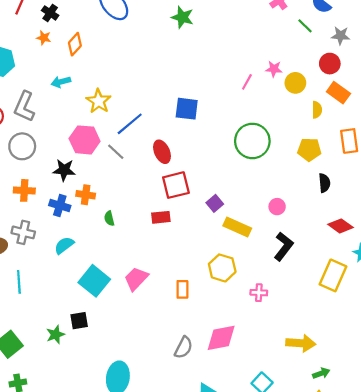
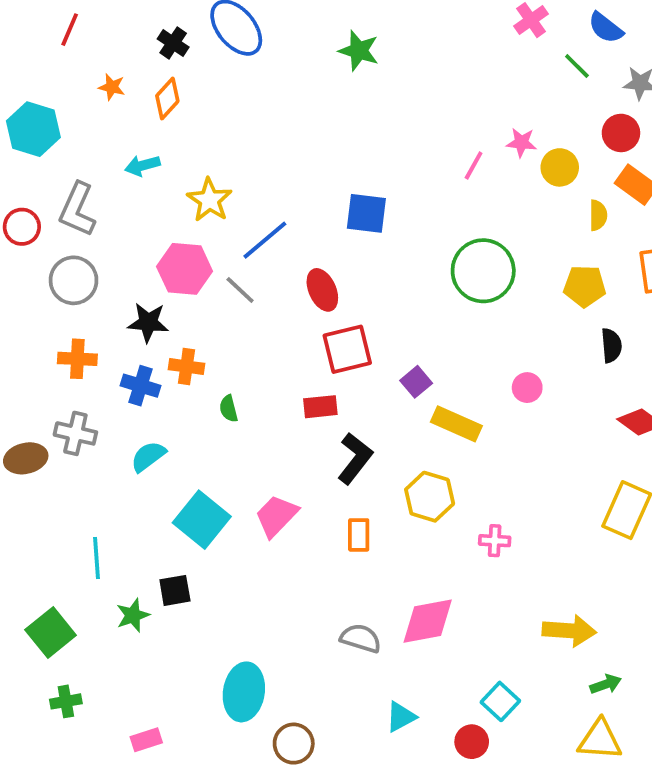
black cross: (50, 13) -> (173, 43), moved
black L-shape: (284, 246) -> (355, 458), moved
cyan line: (19, 282) -> (96, 558), moved
gray semicircle: (184, 347) -> (361, 638), turned -100

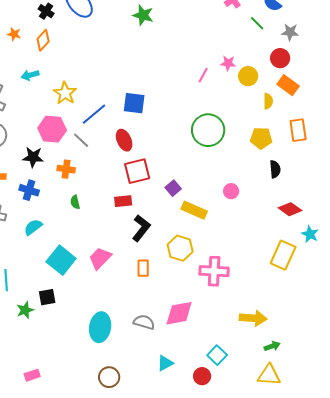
blue square: (366, 213) -> (134, 103), moved
orange cross: (186, 366) -> (66, 169), moved
pink cross: (495, 541) -> (214, 271), size x1.8
cyan ellipse: (244, 692) -> (100, 327), moved

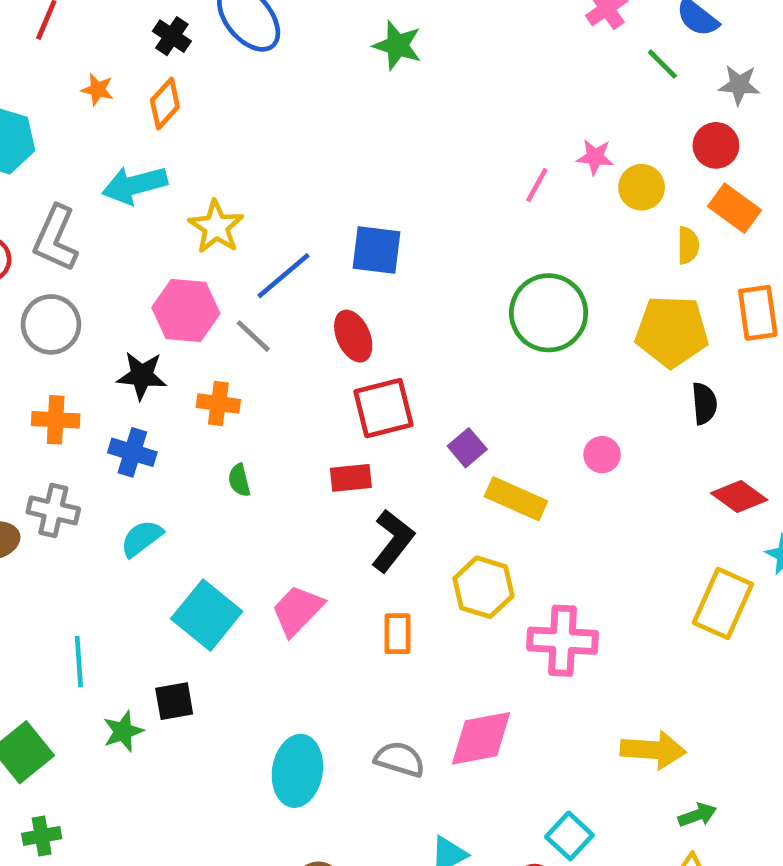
cyan arrow: (30, 75) -> (135, 185), size x1.5
yellow pentagon: (261, 138) -> (672, 331), size x1.4

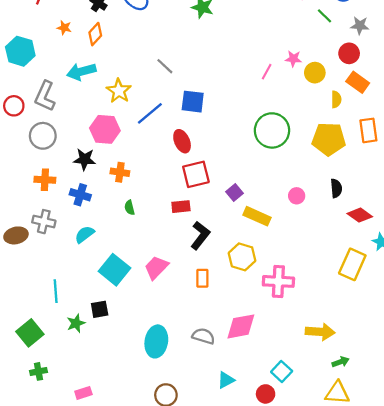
gray line: (253, 336) -> (165, 66), moved
black semicircle: (704, 403) -> (336, 188), moved

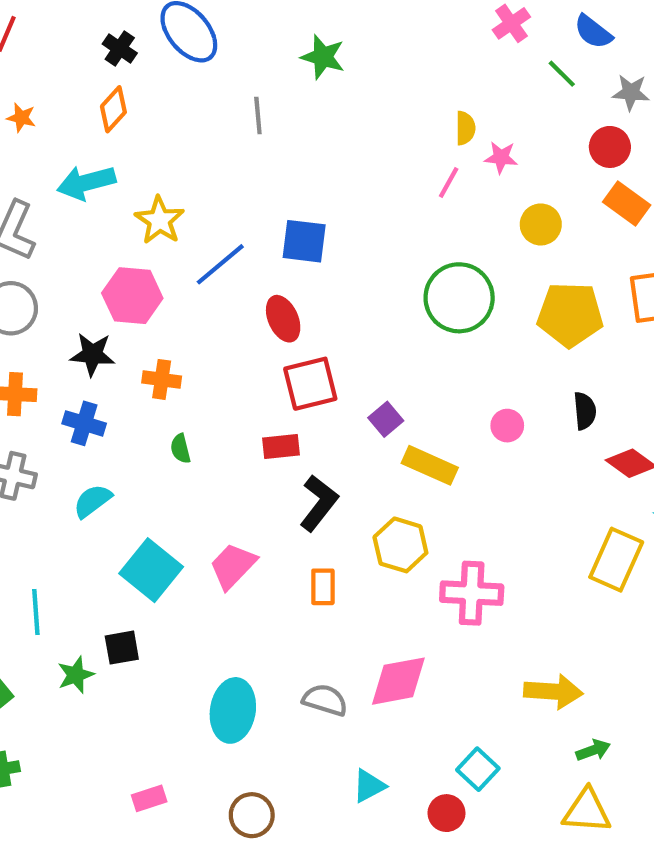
orange star: (64, 28) -> (21, 118), moved
gray line: (165, 66) -> (258, 116), moved, turned 42
yellow circle: (315, 73) -> (541, 224), moved
yellow semicircle: (336, 99) -> (465, 128), moved
pink rectangle: (83, 393) -> (149, 798), moved

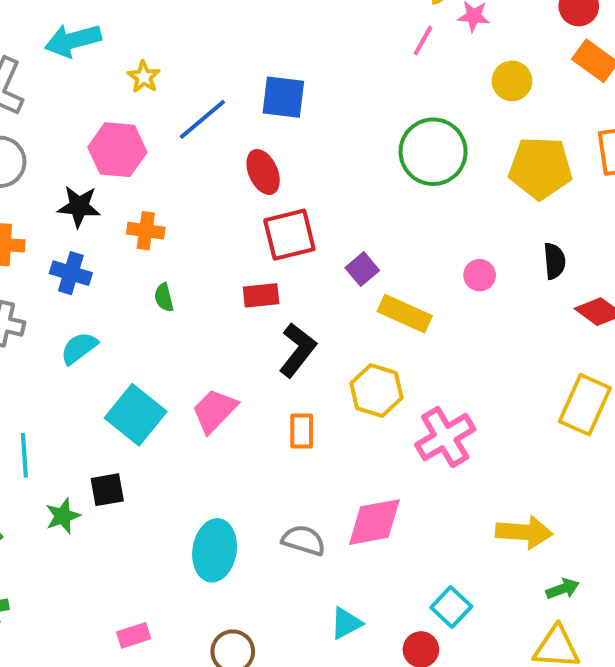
yellow star: (160, 220) -> (144, 77), size x0.7
pink cross: (472, 593) -> (445, 437), turned -34

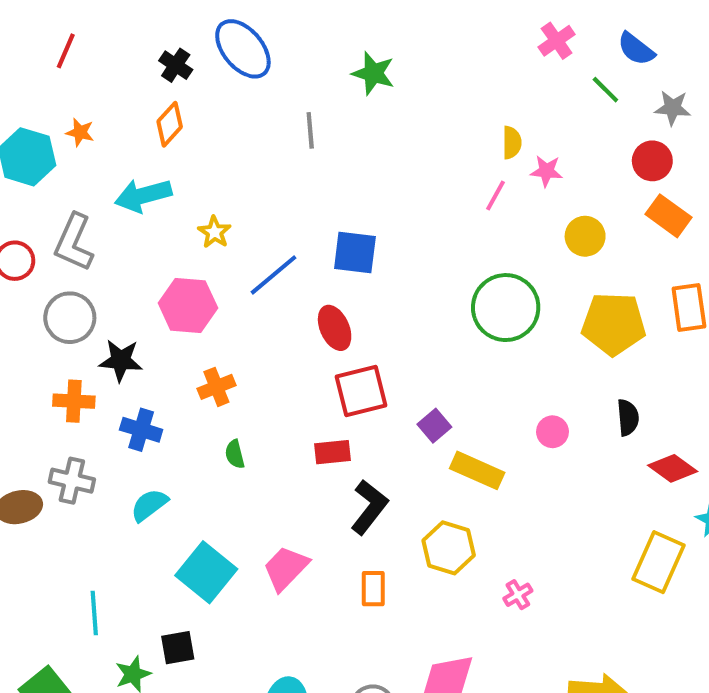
black star: (79, 206) -> (121, 360), moved
orange cross: (146, 231) -> (216, 387), turned -30
pink cross: (445, 437) -> (518, 595), size x0.5

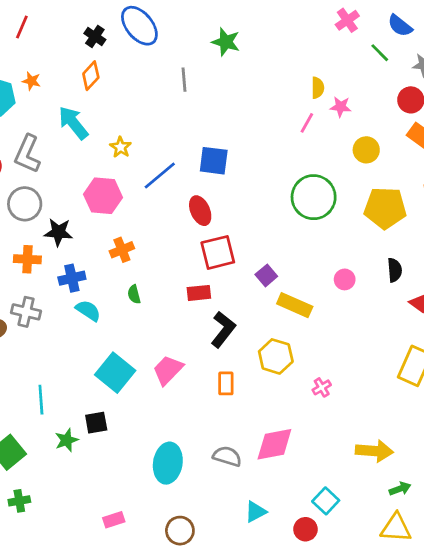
cyan arrow: (143, 196) -> (73, 123), turned 66
blue cross: (141, 430) -> (72, 278), turned -30
cyan semicircle: (149, 505) -> (88, 311), moved, turned 70

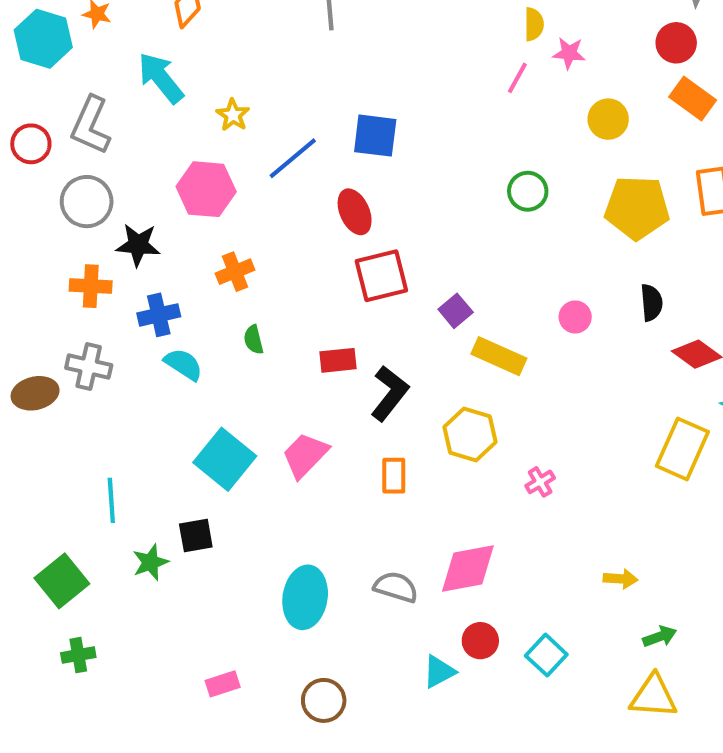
green circle: (314, 197) -> (528, 191), size x0.6
red rectangle: (199, 293) -> (338, 360), moved
yellow arrow: (374, 451) -> (621, 579), size x0.6
red circle: (305, 529) -> (480, 641), moved

